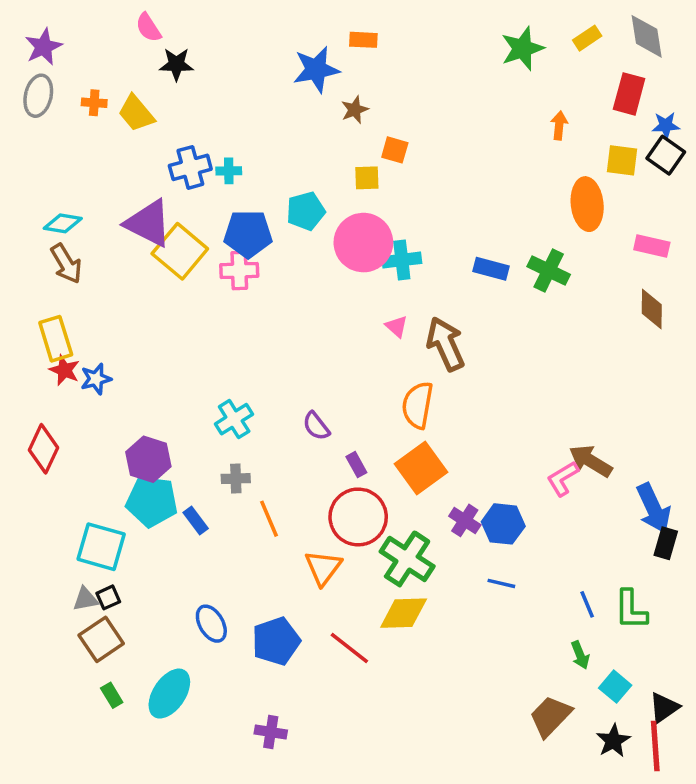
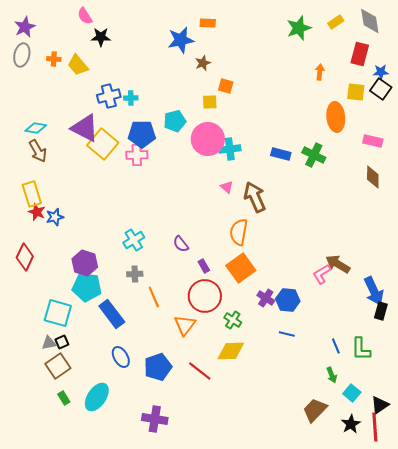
blue rectangle: (196, 520) -> (112, 314), moved, size x1.8
green cross: (407, 559) -> (233, 320), size x0.6
purple cross: (271, 732) -> (155, 419), size x1.4

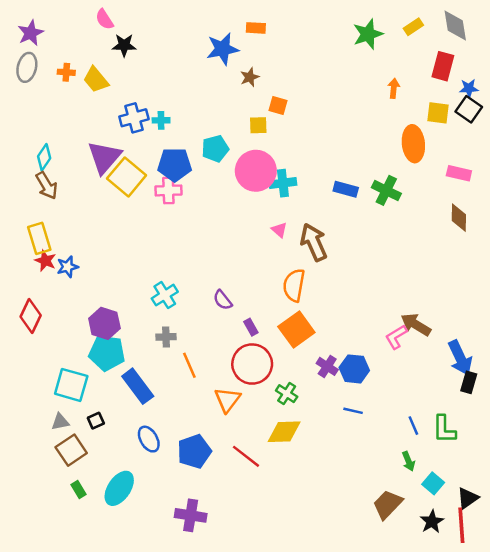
cyan diamond: (36, 128) -> (44, 157), turned -65
purple triangle: (85, 128) -> (104, 157), turned 44
black square: (62, 342) -> (96, 421), moved

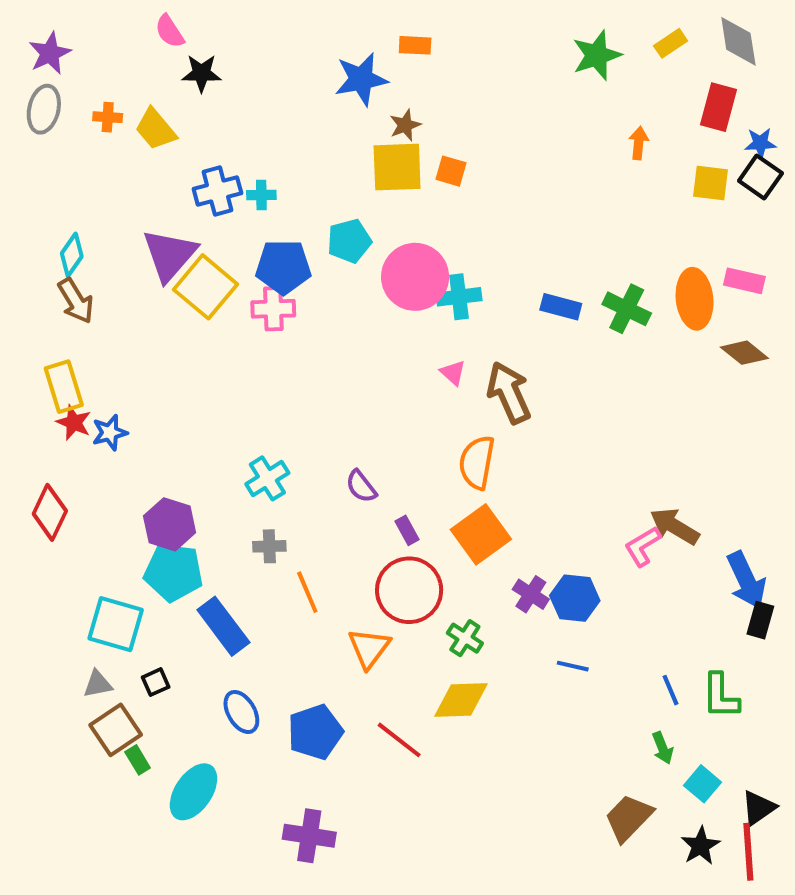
yellow square: (258, 125) -> (397, 167), moved, size x1.8
orange ellipse: (413, 144) -> (695, 299), moved
brown diamond: (459, 218) -> (744, 353), turned -52
green rectangle: (79, 490) -> (138, 760), moved

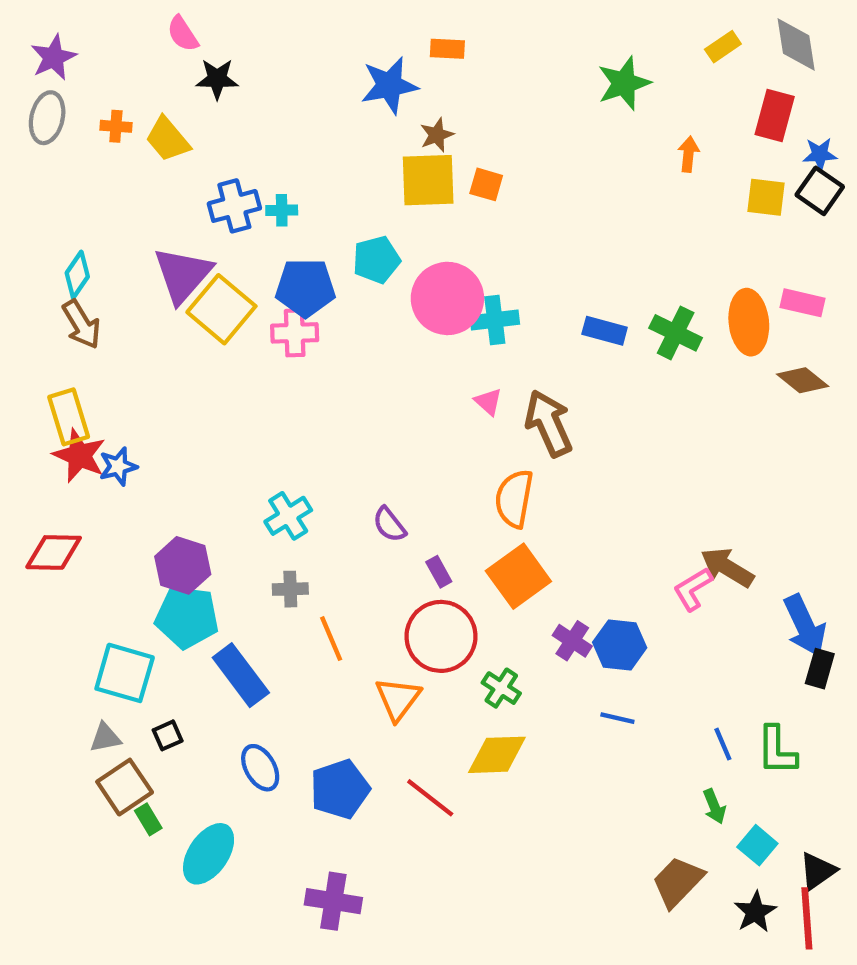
green star: (597, 55) -> (624, 83), moved
red star: (74, 423) -> (79, 456), size x1.4
red diamond: (50, 512) -> (54, 552), turned 66

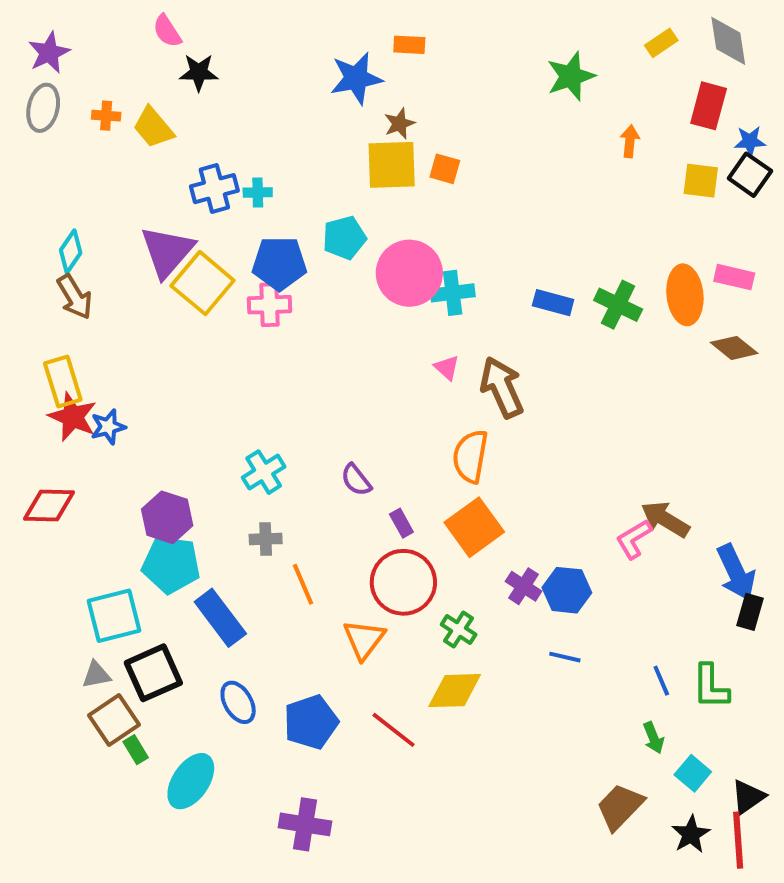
cyan square: (125, 673) -> (114, 616), turned -30
black square: (168, 735) -> (153, 673), size x2.0

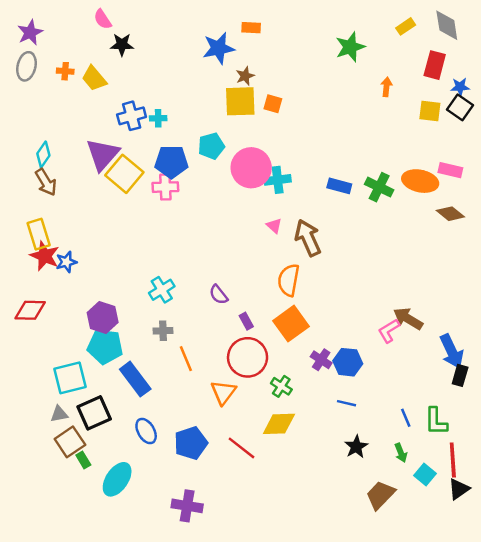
orange ellipse: (685, 295) -> (420, 181), turned -72
black star: (691, 834) -> (356, 447), moved
red line: (738, 840) -> (453, 460), moved

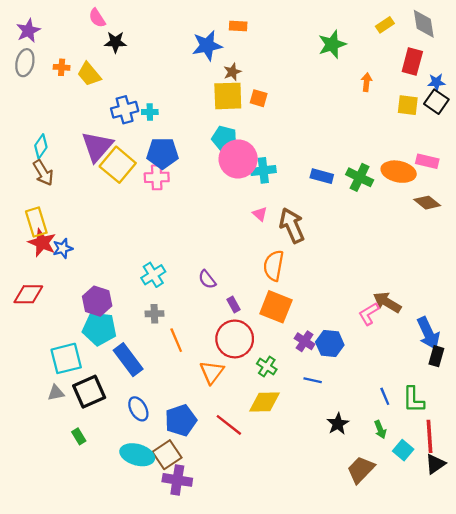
cyan pentagon: (211, 146) -> (224, 138), moved, turned 30
orange square: (291, 324) -> (276, 307), turned -32
blue line: (347, 403) -> (313, 380), moved
brown square: (70, 442) -> (167, 455), moved
cyan ellipse: (117, 479) -> (137, 455), moved, turned 72

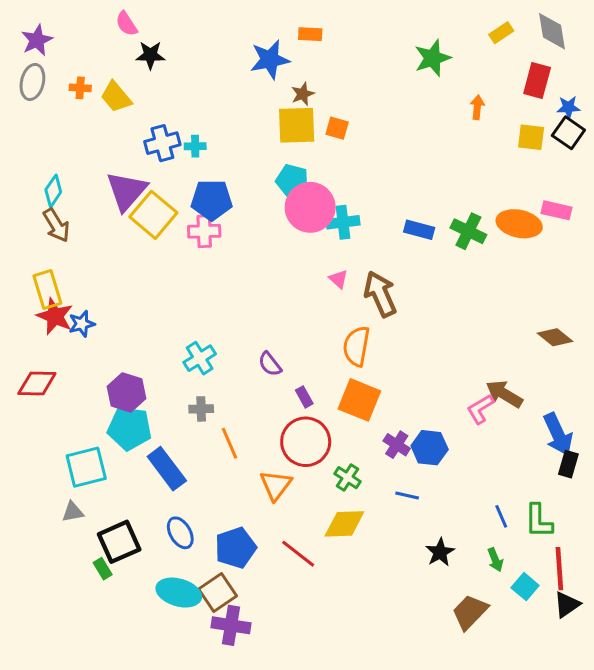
brown diamond: (427, 203) -> (555, 337), moved
black square: (89, 392) -> (119, 542), moved

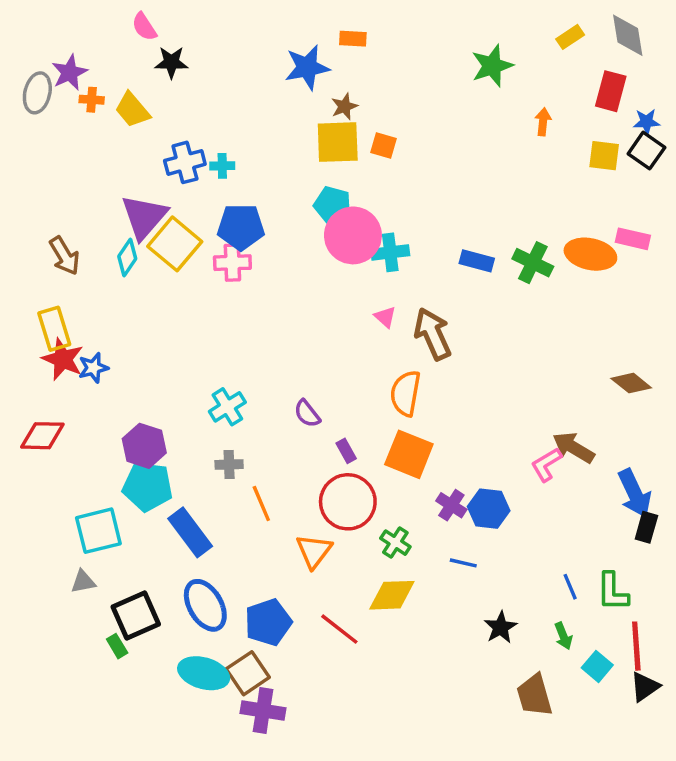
purple star: (37, 40) -> (70, 73), moved
cyan diamond: (53, 191) -> (127, 257), moved
blue ellipse: (180, 533) -> (205, 605), size x1.4
brown trapezoid: (470, 612) -> (534, 695), turned -60

